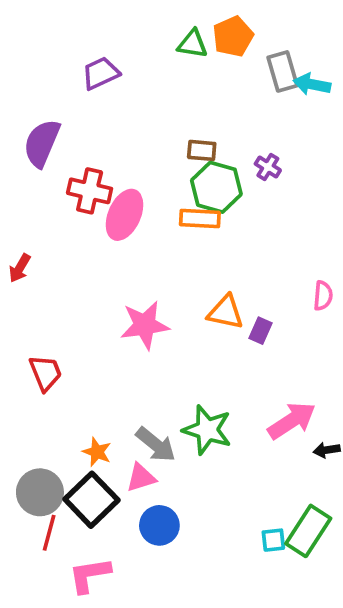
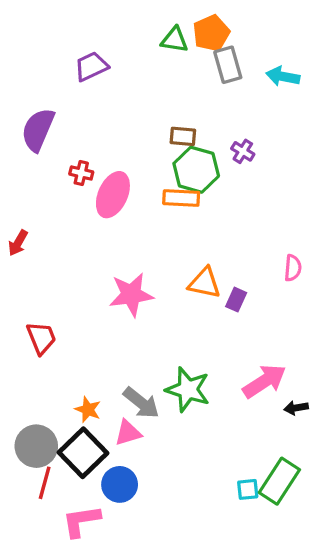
gray rectangle: (283, 71) -> (228, 65), moved
red cross: (90, 191) -> (81, 173), size x0.6
blue circle: (159, 525) -> (120, 484), moved

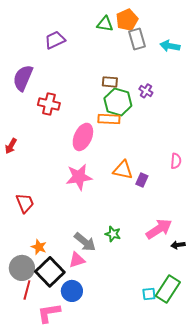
red cross: (81, 173) -> (49, 104), size x1.5
pink ellipse: (113, 195) -> (83, 137), moved
green star: (188, 390) -> (113, 234), size x0.6
orange star: (88, 409) -> (39, 247), moved

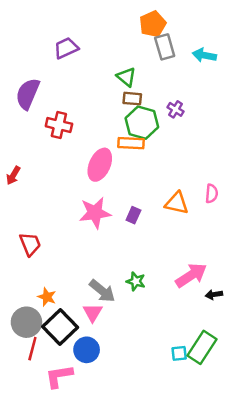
green triangle: (105, 24) -> (126, 77), moved, turned 30
orange triangle: (123, 170) -> (177, 203), moved
purple rectangle: (142, 180) -> (133, 215), moved
pink triangle: (77, 260) -> (93, 313), turned -42

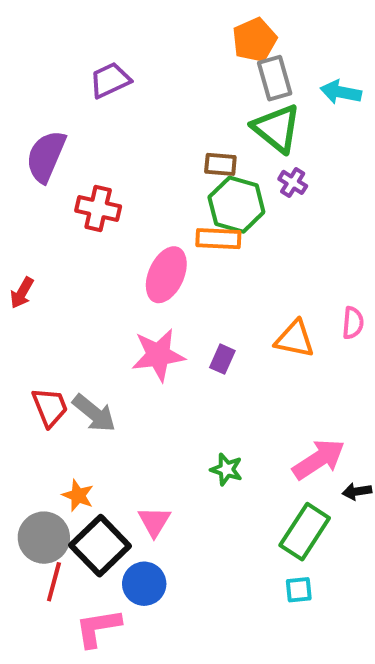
green triangle: (126, 77) -> (277, 128), moved, size x1.5
gray arrow: (102, 291) -> (94, 413), moved
green rectangle: (202, 347) -> (305, 532), moved

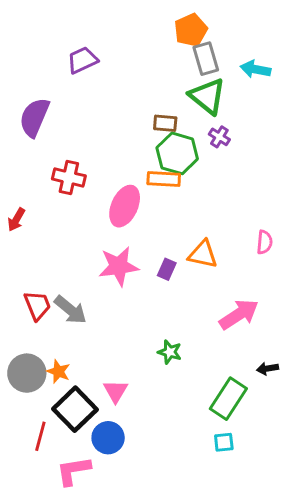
red cross: (98, 209) -> (69, 177), moved
orange triangle: (295, 339) -> (203, 254), moved
pink arrow: (319, 459) -> (239, 314), moved
gray circle: (44, 538) -> (27, 373), moved

